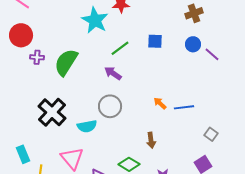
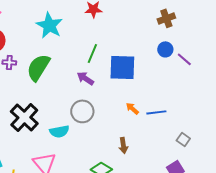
cyan star: (95, 20) -> (49, 25), moved
blue square: (155, 41) -> (122, 67), moved, size x1.8
green line: (120, 48) -> (92, 53), turned -30

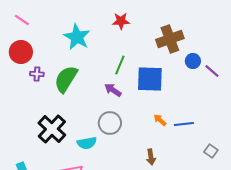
brown cross: (166, 18) -> (170, 39), moved, size x1.5

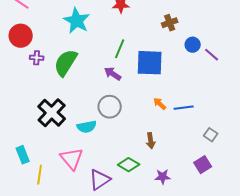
brown cross: (170, 39) -> (170, 23), size x0.6

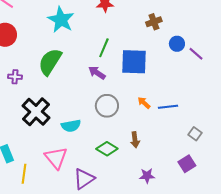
purple cross: (37, 58) -> (15, 77), moved
gray circle: (110, 107) -> (107, 106), moved
green diamond: (129, 165) -> (107, 149), moved

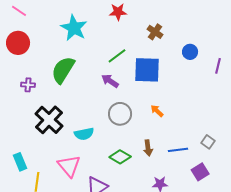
brown cross: (154, 22) -> (155, 32), moved, turned -35
green line: (104, 48) -> (117, 56), turned 30
purple line: (196, 54) -> (218, 66), moved, turned 63
blue line: (168, 107) -> (178, 150), moved

